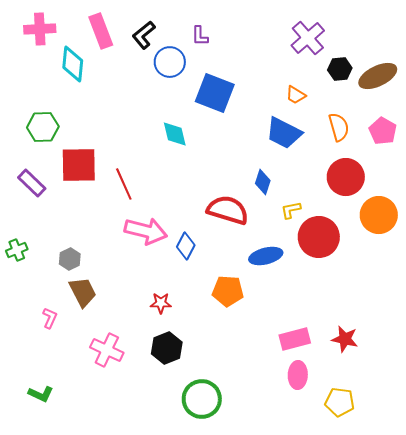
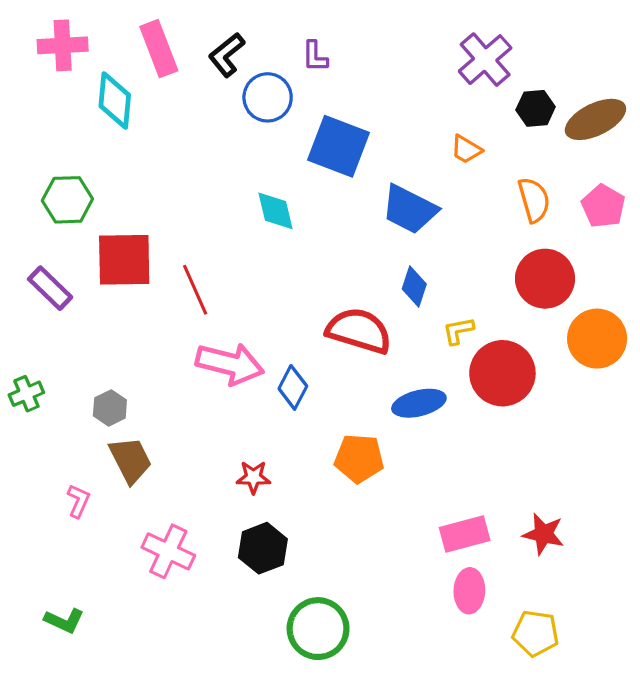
blue trapezoid: (284, 133) -> (409, 209), moved

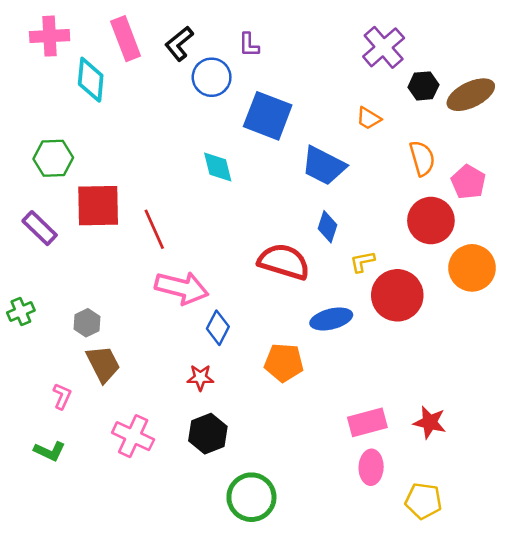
pink pentagon: (603, 206) -> (468, 182), moved
blue diamond: (293, 387) -> (218, 328), moved
green L-shape: (64, 621) -> (50, 451), moved

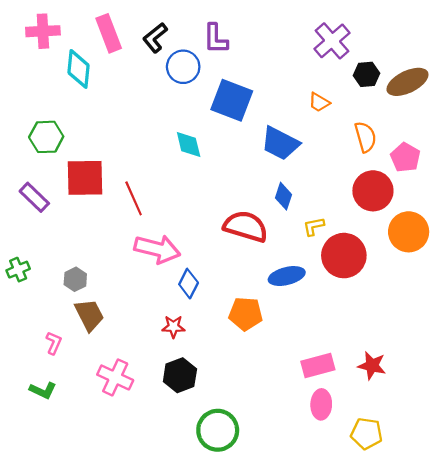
purple L-shape: (249, 45) -> (216, 39), size x1.4

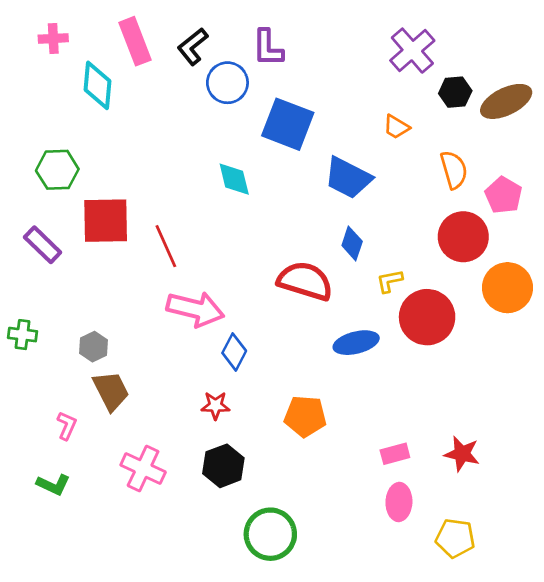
pink cross: (43, 31) -> (53, 38), size x0.7
green cross: (18, 270) -> (22, 335), turned 30
orange pentagon: (246, 314) -> (305, 416), moved
pink rectangle: (318, 366) -> (395, 454), size x0.7

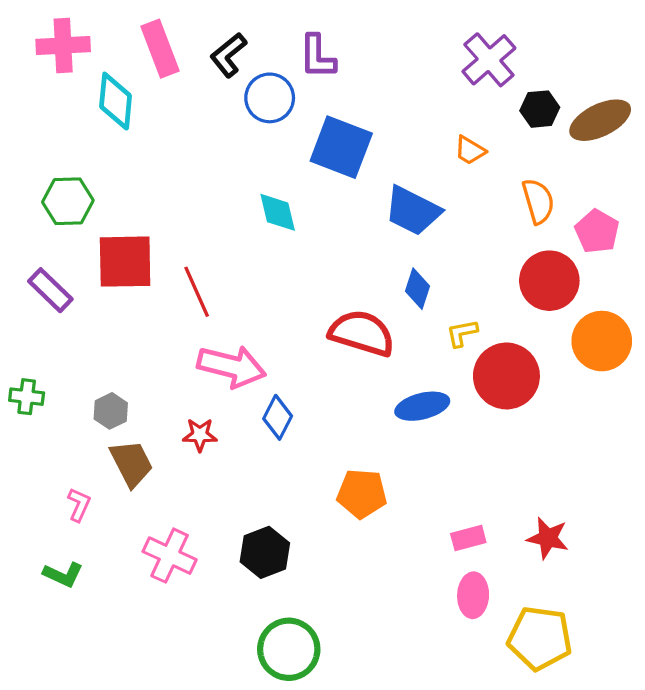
pink cross: (53, 38) -> (63, 45), size x1.5
red star: (215, 406) -> (200, 435), moved
green circle: (270, 534) -> (289, 649), moved
yellow pentagon: (455, 538) -> (540, 638), size x1.4

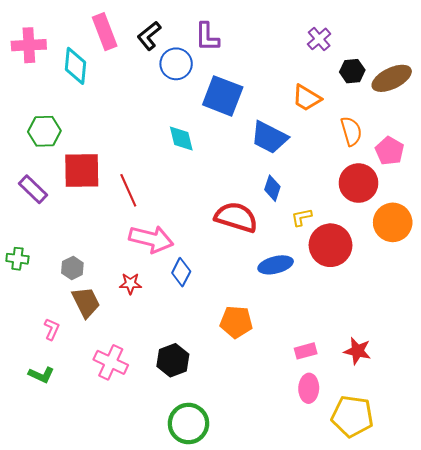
pink cross: (63, 45) -> (29, 45), moved
purple cross: (489, 60) -> (319, 39), size x0.7
orange trapezoid: (470, 150) -> (307, 98), size x1.4

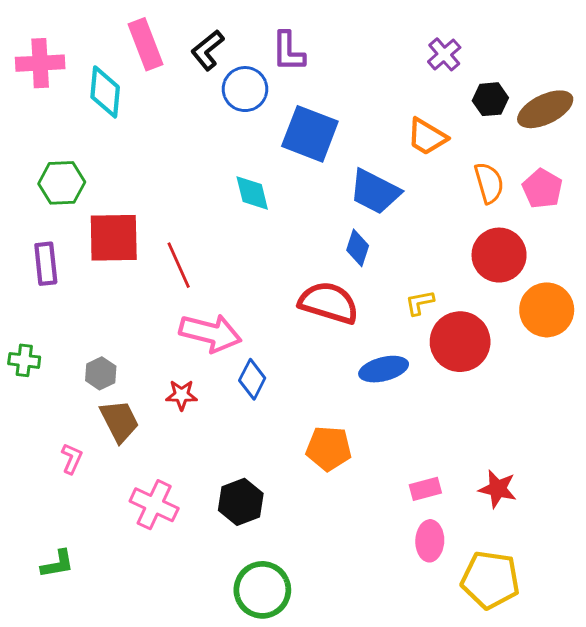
pink pentagon: (390, 151) -> (542, 189), moved
blue diamond: (272, 188) -> (358, 248), moved
purple rectangle: (33, 189) -> (46, 264), turned 40
green L-shape: (41, 375) -> (57, 564), moved, turned -35

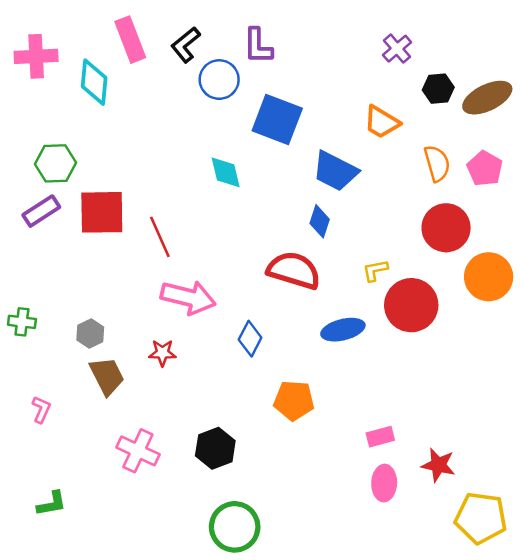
purple rectangle: (46, 264) -> (41, 211), moved, turned 63
blue diamond: (252, 379) -> (250, 339), moved
pink L-shape: (72, 459) -> (41, 410), moved
red star: (498, 489) -> (438, 465), moved
yellow pentagon: (490, 580) -> (481, 518), moved

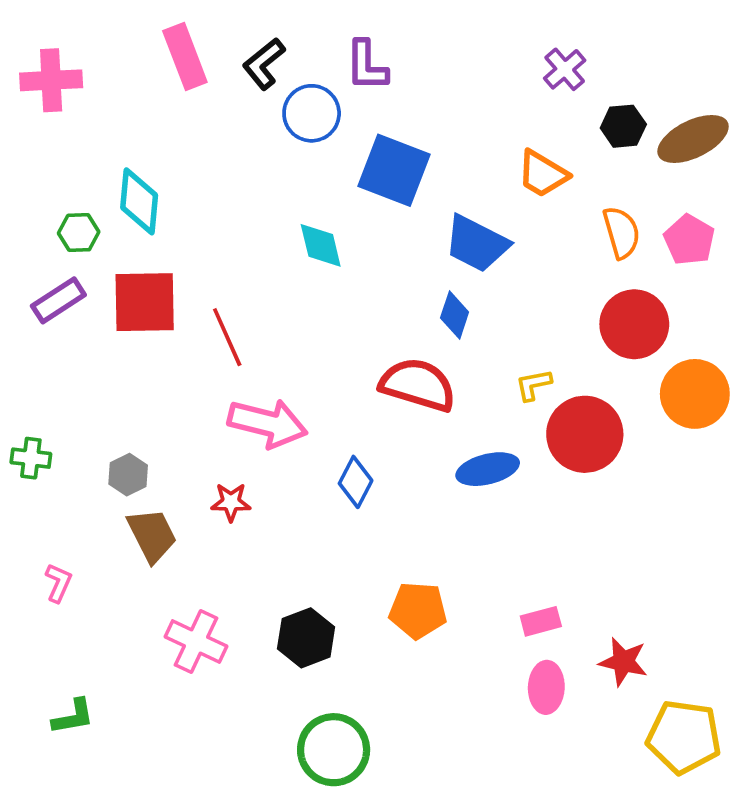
cyan diamond: (94, 82) -> (139, 201), moved
green hexagon: (55, 163) -> (79, 233), size x0.7
orange pentagon: (294, 401) -> (418, 610), moved

